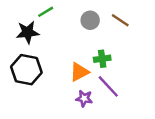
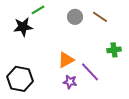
green cross: (102, 59) -> (114, 50), moved
black hexagon: (26, 70) -> (20, 79), moved

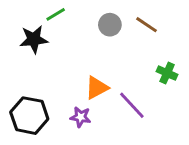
green cross: (114, 50) -> (167, 73), turned 32
purple star: (70, 82) -> (81, 117), moved

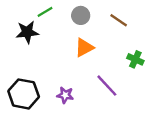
gray circle: (110, 25) -> (81, 15), moved
orange triangle: (97, 88) -> (84, 48), moved

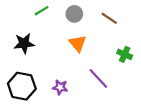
black star: (27, 32) -> (24, 43), moved
orange triangle: (84, 48) -> (78, 43), turned -42

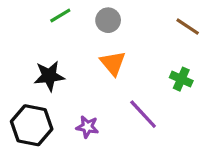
brown line: (109, 18) -> (188, 27), moved
black star: (24, 43) -> (49, 76), moved

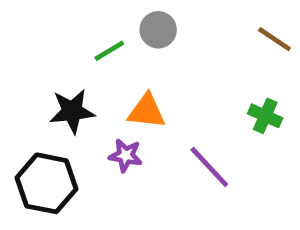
green line: (60, 15) -> (109, 51), moved
orange triangle: (113, 63) -> (147, 111), moved, turned -44
purple star: (87, 127) -> (126, 155), moved

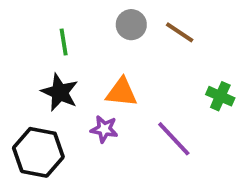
brown line: (274, 39) -> (180, 32), moved
green line: (109, 51) -> (64, 42), moved, turned -68
black star: (72, 111) -> (60, 92), turned 30

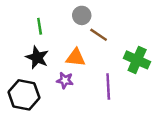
brown line: (180, 32) -> (99, 35), moved
green cross: (220, 96) -> (137, 60), size x1.5
purple line: (174, 139) -> (108, 86), turned 40

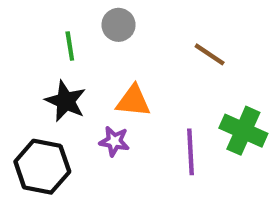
gray circle: (82, 15) -> (119, 25), moved
brown line: (99, 35) -> (210, 54), moved
green cross: (137, 60) -> (243, 131), moved

